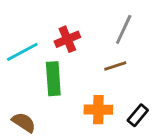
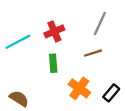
green rectangle: (53, 79) -> (53, 63), moved, size x0.7
orange cross: (98, 110) -> (79, 88), turned 35

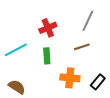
cyan line: (18, 42) -> (16, 50), moved
orange cross: (79, 88) -> (70, 78), turned -30

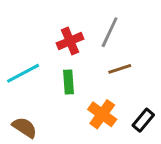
gray line: (88, 21) -> (110, 32), moved
orange cross: (70, 78) -> (102, 114), turned 30

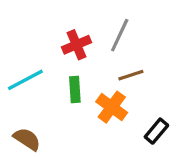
orange cross: (102, 114) -> (112, 107), moved

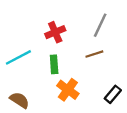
gray line: (120, 35) -> (100, 25), moved
orange cross: (112, 107) -> (68, 90), moved

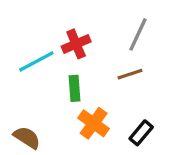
cyan line: (18, 57) -> (36, 61), moved
black rectangle: (113, 94) -> (141, 133), moved

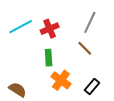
cyan line: (36, 61) -> (21, 27), moved
brown line: (130, 74) -> (85, 48), turned 63

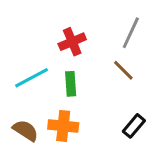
cyan line: (21, 27) -> (32, 78), moved
orange cross: (61, 80) -> (63, 126), moved, turned -30

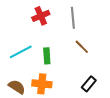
gray line: (131, 33) -> (73, 18), moved, turned -30
red cross: (72, 42) -> (41, 16), moved

